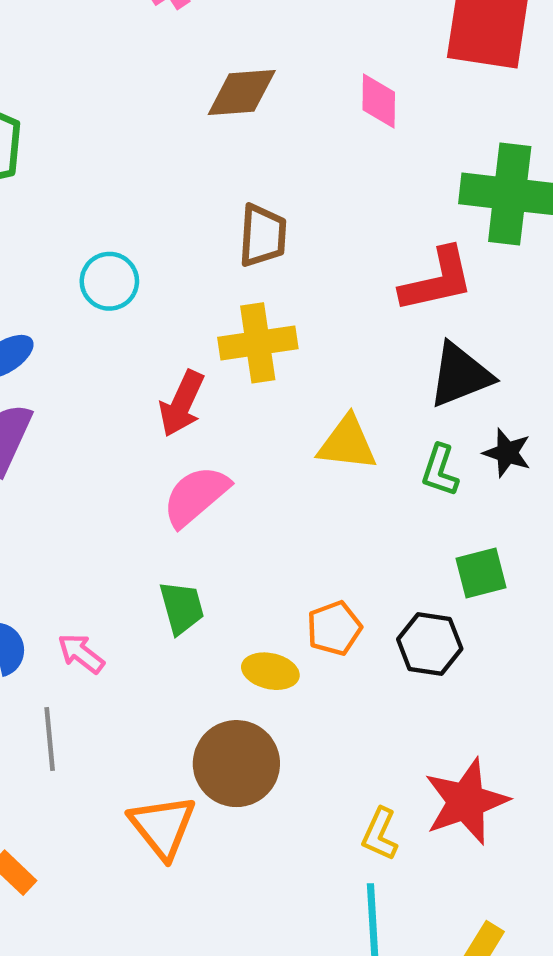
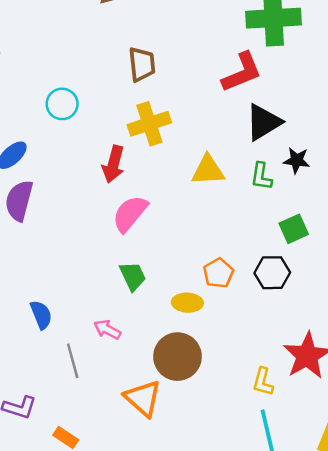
pink arrow: (81, 653) -> (107, 329), moved

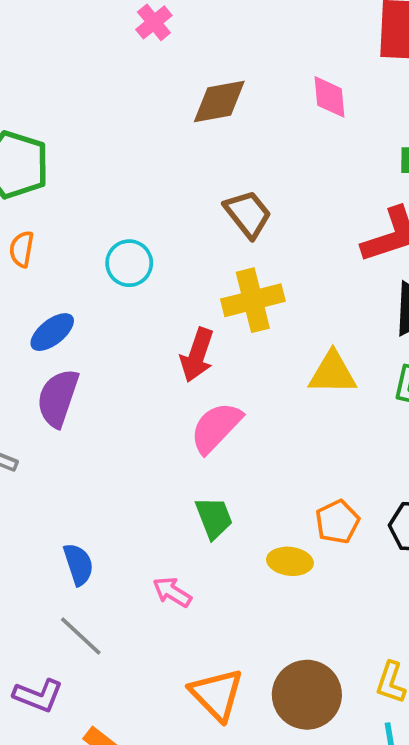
brown trapezoid: (142, 64) -> (248, 214), turned -36
brown circle: (178, 357) -> (307, 695), moved
gray line: (73, 361) -> (81, 636), moved, turned -36

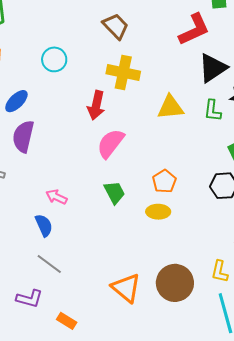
yellow cross: (253, 300) -> (123, 72), turned 32
orange pentagon: (337, 522) -> (164, 181), moved
pink arrow: (172, 592) -> (56, 197), moved

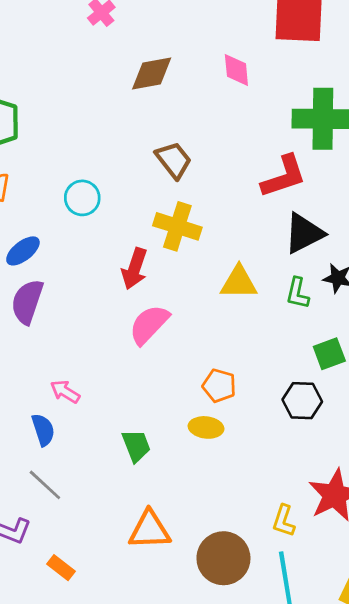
orange pentagon: (164, 181) -> (219, 386), turned -30
green trapezoid: (114, 192) -> (136, 446), moved
brown circle: (175, 283) -> (223, 558), moved
orange triangle: (126, 288) -> (150, 530), turned -48

